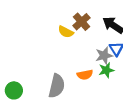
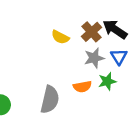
brown cross: (82, 22) -> (92, 32), moved
gray star: (104, 56) -> (94, 58), moved

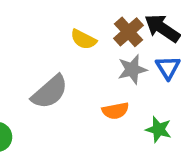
green star: (107, 81) -> (159, 129), moved, turned 30
gray semicircle: (50, 100) -> (50, 92), moved, turned 36

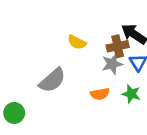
brown cross: (128, 32) -> (118, 46), moved, turned 30
green star: (159, 129) -> (131, 94), moved

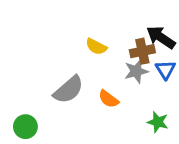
orange semicircle: (100, 94) -> (109, 99), moved, turned 48
green star: (131, 94) -> (158, 122), moved

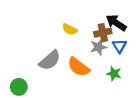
orange semicircle: (109, 99) -> (79, 67), size x1.5
green star: (158, 122) -> (114, 74), moved

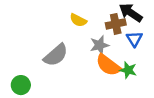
gray star: (98, 47) -> (99, 45), moved
orange semicircle: (79, 67) -> (108, 65), moved

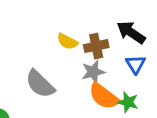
brown cross: (116, 24) -> (96, 46), moved
gray semicircle: (56, 55) -> (40, 84), turned 85

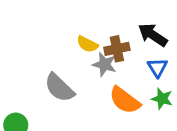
gray star: (93, 72) -> (104, 64), moved, turned 30
green star: (128, 102) -> (162, 99), moved

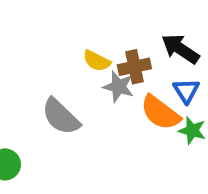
orange semicircle: (125, 100) -> (160, 113), moved

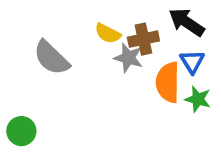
orange semicircle: (160, 113) -> (168, 82), turned 54
gray semicircle: (61, 117) -> (51, 58), moved

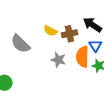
gray star: (128, 58) -> (58, 60), moved

